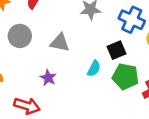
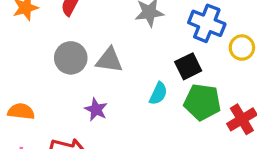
gray circle: (20, 36) -> (71, 58), moved

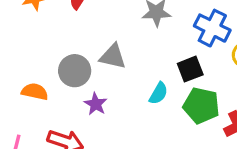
gray circle: (71, 58) -> (75, 71), moved
orange semicircle: (21, 111) -> (35, 92), moved

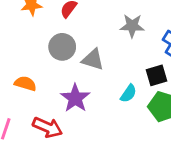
gray circle: (75, 71) -> (62, 47), moved
purple star: (96, 104) -> (75, 98), size x1.5

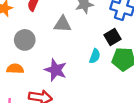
gray circle: (62, 47) -> (25, 40), moved
gray triangle: (93, 60) -> (63, 24), moved

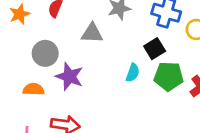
purple star: (56, 70) -> (69, 76), moved

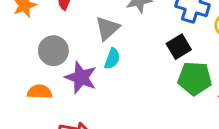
gray triangle: (92, 33) -> (107, 28), turned -45
cyan semicircle: (133, 73) -> (112, 59), moved

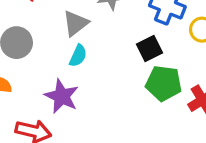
purple star: (81, 78) -> (62, 96), moved

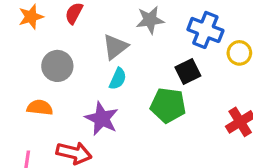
green pentagon: (164, 83) -> (168, 105), moved

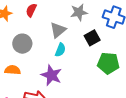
black square: (188, 72) -> (92, 38), moved
green pentagon: (168, 105) -> (108, 63), moved

